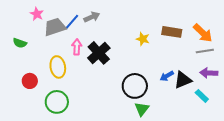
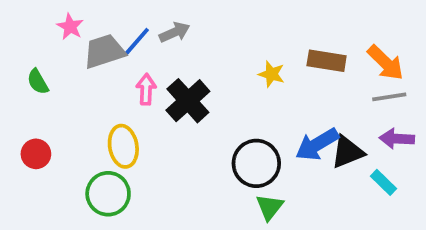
green semicircle: (20, 43) -> (38, 82), turned 40
yellow ellipse: (58, 67) -> (123, 146), moved
blue arrow: (167, 76) -> (317, 144), size x1.6
red circle: (30, 81) -> (36, 154), moved

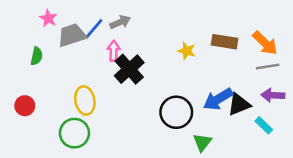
green semicircle: (38, 82) -> (37, 56), moved, turned -138
pink arrow: (146, 89) -> (114, 51), moved
green triangle: (270, 207) -> (202, 142), moved

